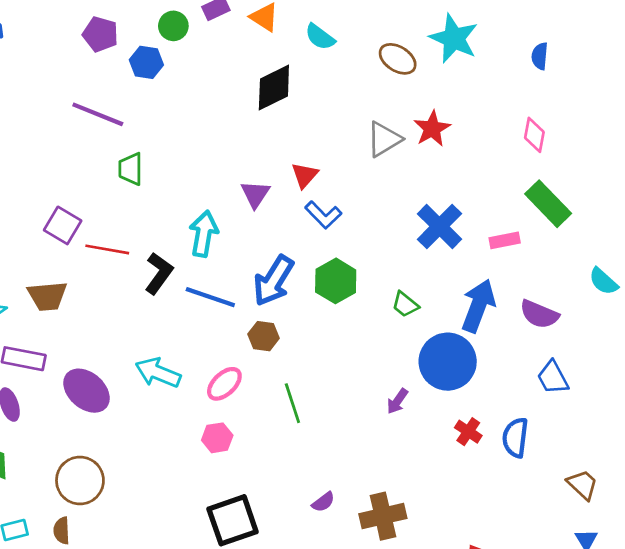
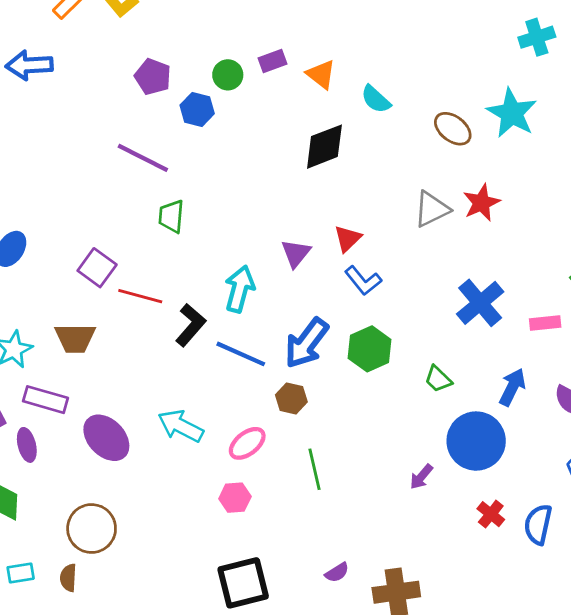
blue arrow: (478, 306) -> (512, 387), size x0.7

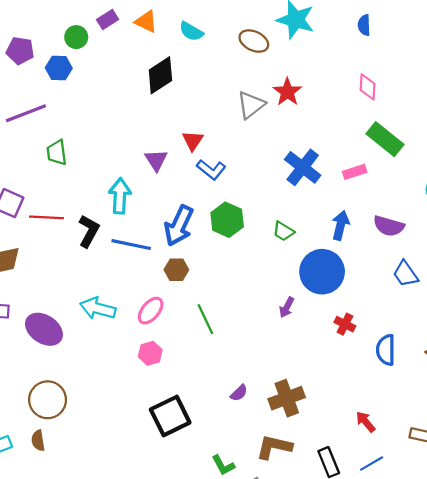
purple line: (143, 158) -> (26, 113), turned -36
blue semicircle: (538, 524) -> (386, 350), moved

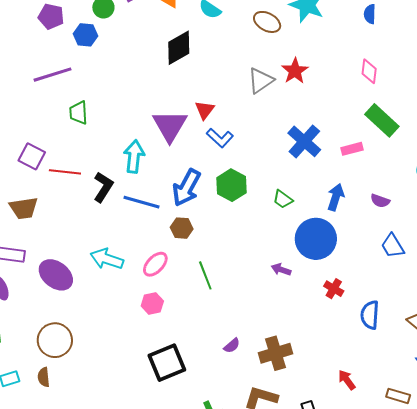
purple triangle: (156, 160) -> (170, 126), size x1.6
purple semicircle: (389, 226) -> (380, 201), size x0.7
purple arrow: (287, 307) -> (281, 270), turned 78

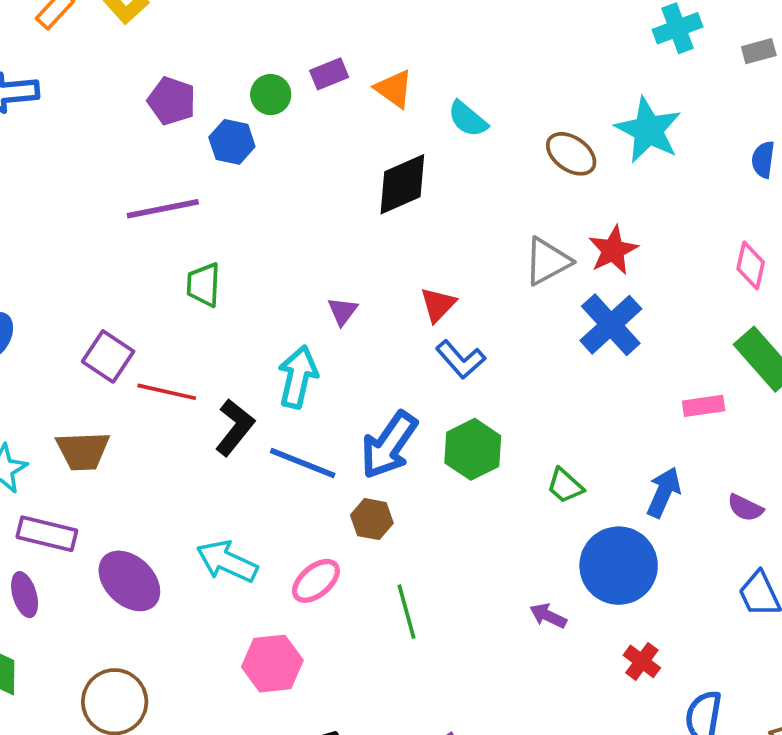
purple triangle: (170, 126) -> (343, 311), moved, size x0.5
blue cross: (304, 141) -> (611, 325), moved
pink hexagon: (152, 304) -> (272, 664), moved, size x1.4

